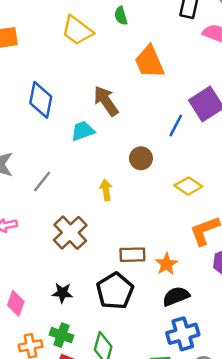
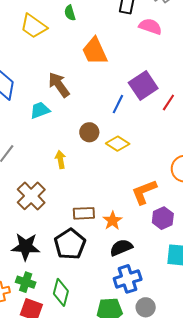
yellow diamond: (188, 186) -> (118, 144), moved
black star: (62, 293) -> (26, 247), size x1.6

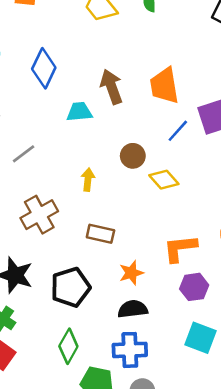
orange trapezoid: (95, 51) -> (164, 86), moved
brown rectangle: (84, 213) -> (100, 234), moved
green diamond: (61, 292) -> (68, 346), moved

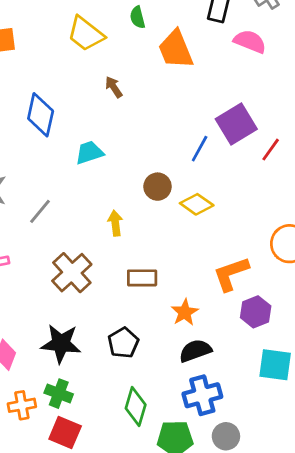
orange trapezoid: (164, 86) -> (176, 49), moved
brown arrow: (111, 87) -> (114, 87), moved, size x0.6
black pentagon: (71, 287) -> (123, 343), size x0.7

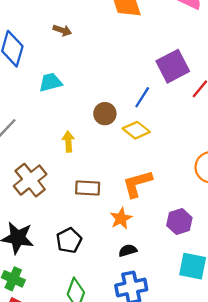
brown arrow: (114, 87) -> (62, 30), moved, turned 138
blue line: (200, 149) -> (142, 97), moved
orange L-shape: (231, 274) -> (137, 184), moved
black semicircle: (195, 351) -> (128, 251), size x0.7

